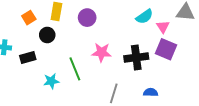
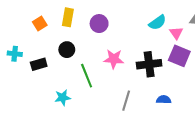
black circle: (47, 35) -> (67, 50), moved
cyan star: (51, 81) -> (63, 98), moved

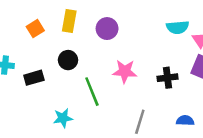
cyan semicircle: (157, 23) -> (178, 27), turned 30
black cross: (149, 64) -> (168, 78), size x0.7

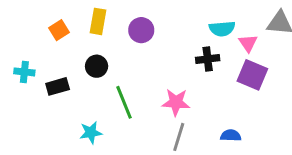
pink star: (125, 71) -> (176, 102), moved
black cross: (168, 78) -> (208, 59), moved

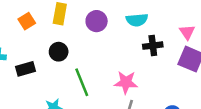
cyan semicircle: (222, 29) -> (137, 20), moved

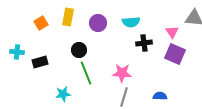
black circle: (59, 52) -> (79, 50), moved

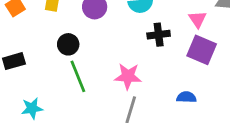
cyan star: (63, 94) -> (32, 108), moved
blue semicircle: (160, 96) -> (186, 97), moved

